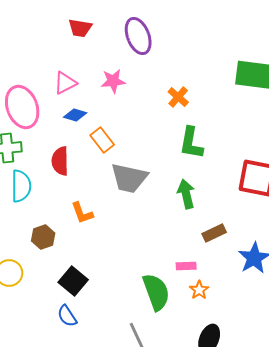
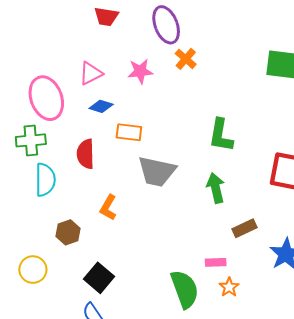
orange cross: (178, 97) -> (186, 59), moved
orange rectangle: (102, 140) -> (129, 132), turned -45
orange L-shape: (82, 213) -> (108, 208), turned 50

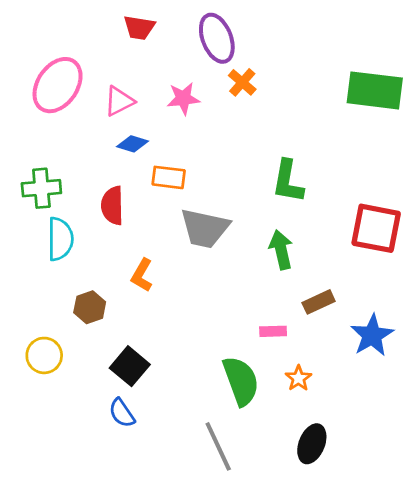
pink ellipse: (46, 98) -> (58, 85), moved, turned 54
pink rectangle: (216, 262) -> (273, 331), moved

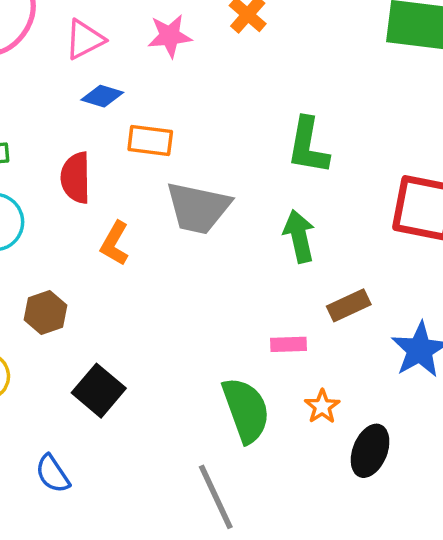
orange L-shape: (142, 275) -> (115, 243), moved
blue semicircle: (122, 413) -> (53, 474), moved
black ellipse: (312, 444) -> (370, 451), moved

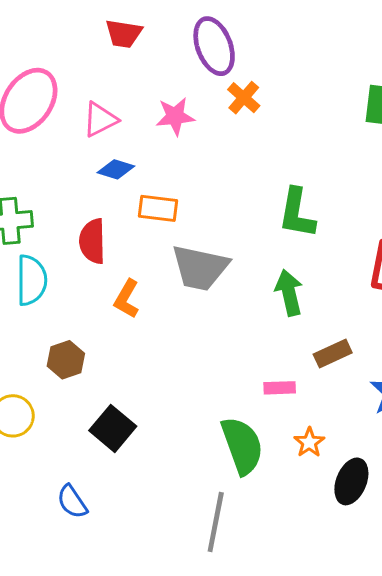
gray line: (216, 497) -> (216, 522), turned 36

